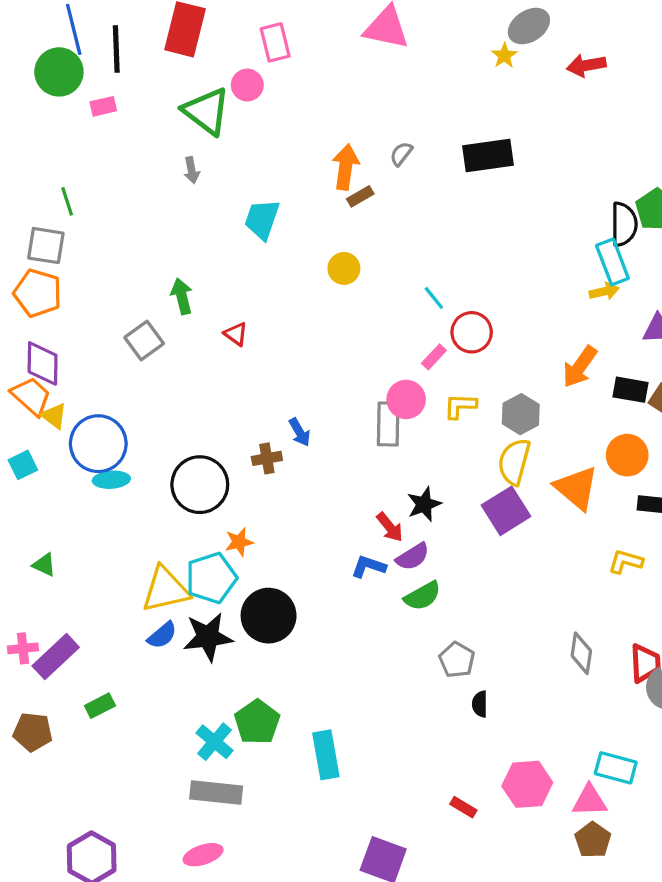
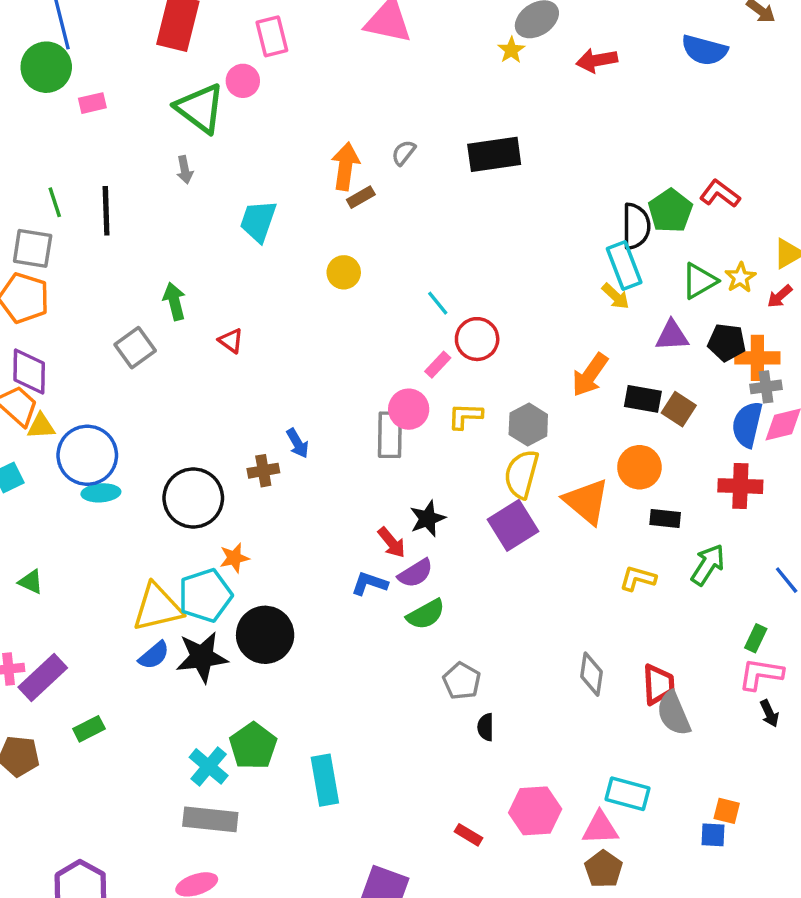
black line: (116, 49) -> (106, 211), moved
yellow arrow: (604, 291) -> (616, 296), turned 56
yellow triangle: (54, 416) -> (41, 426), turned -40

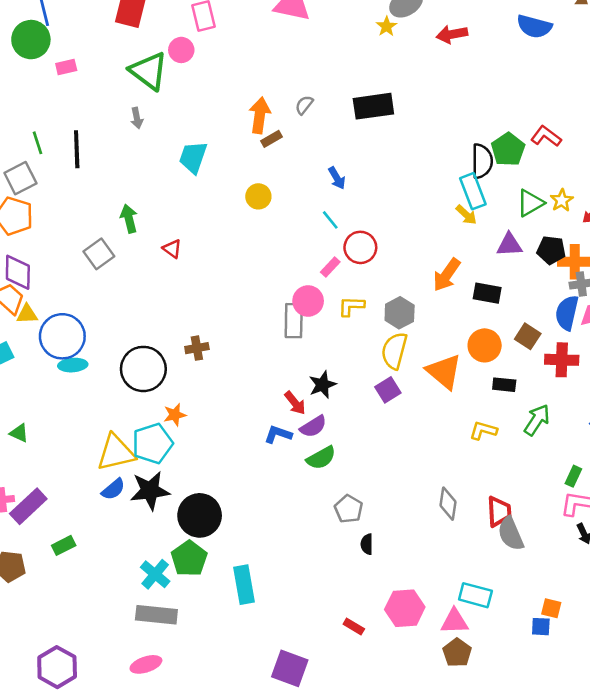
gray square: (33, 248) -> (20, 178), turned -36
brown square: (679, 409) -> (528, 336), moved
blue arrow: (298, 443) -> (337, 178), moved
purple square: (513, 525) -> (388, 390), size x0.7
black circle: (265, 635) -> (200, 515), moved

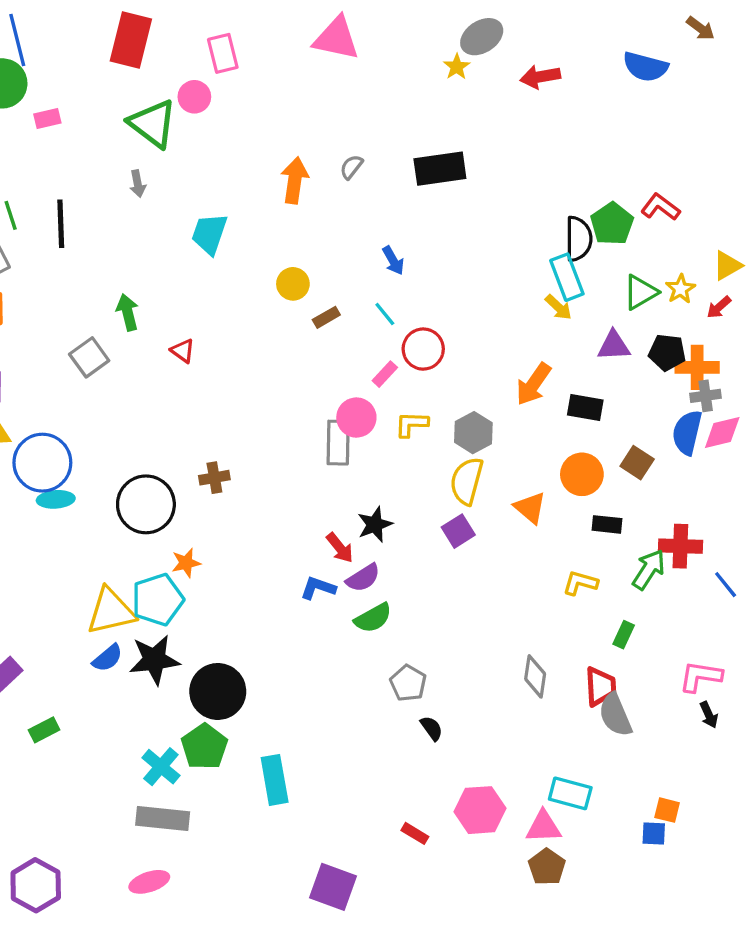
brown rectangle: (271, 139) -> (326, 317), moved
red cross: (562, 360) -> (680, 546), moved
orange triangle: (444, 372) -> (530, 508), size x0.7
green rectangle: (573, 476) -> (624, 635), moved
black semicircle: (367, 544) -> (432, 728), turned 144

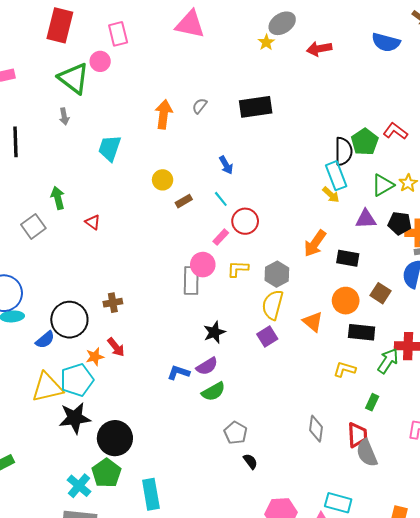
black rectangle: (607, 524) -> (362, 332), size x1.4
red arrow: (340, 548) -> (116, 347), moved
blue semicircle: (108, 658) -> (45, 340), moved

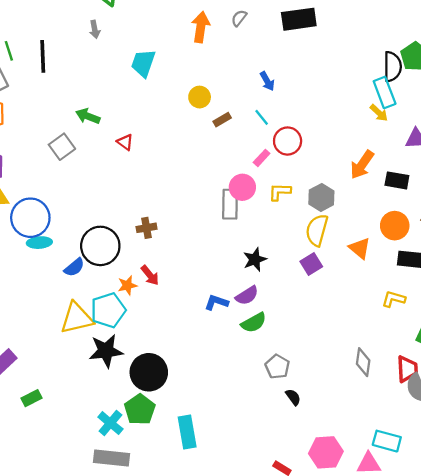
green arrow: (58, 198) -> (88, 116), turned -55

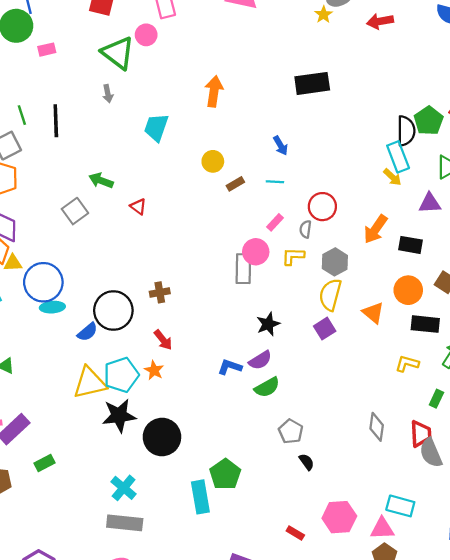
gray semicircle: (239, 18) -> (305, 229), moved, turned -30
cyan line: (262, 117) -> (275, 182), turned -48
red circle: (288, 141) -> (322, 207), moved
orange star: (127, 285) -> (154, 370), moved, turned -30
green pentagon: (140, 409) -> (225, 474), moved

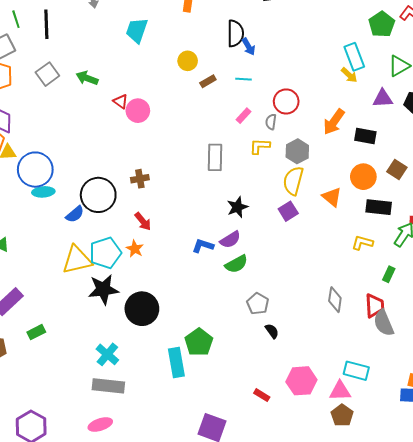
black semicircle: (406, 131) -> (235, 33), moved
gray square: (75, 211) -> (47, 74), moved
pink circle: (256, 252) -> (138, 111), moved

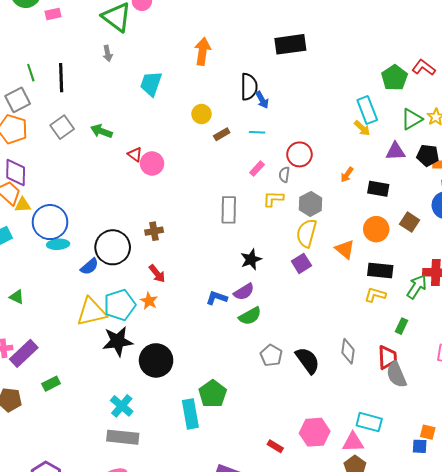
orange arrow: (334, 122) -> (347, 175), size x0.6
black rectangle: (379, 207) -> (380, 271), moved
black semicircle: (272, 331) -> (308, 360), moved, size x1.8

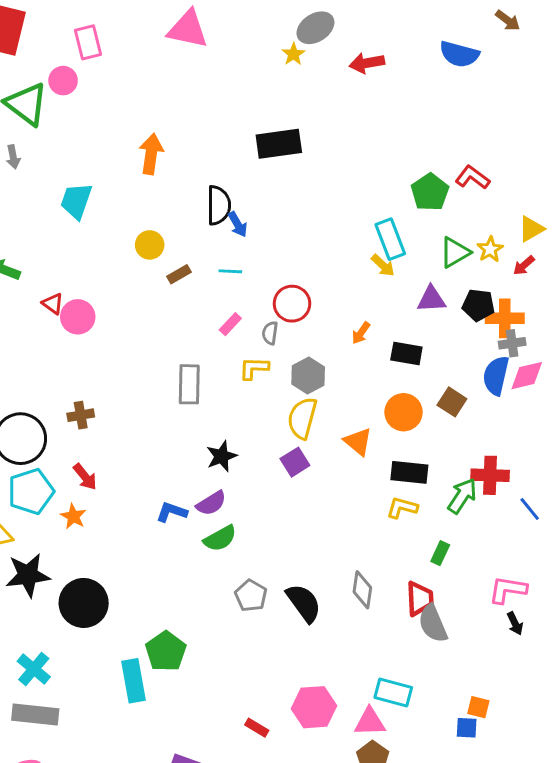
cyan pentagon: (120, 305) -> (31, 491), moved

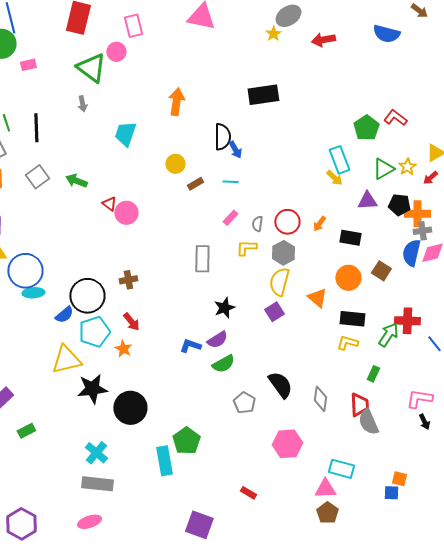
red circle: (292, 304) -> (287, 222), moved
black semicircle: (304, 603) -> (280, 385), moved
pink hexagon: (314, 707) -> (287, 444), moved

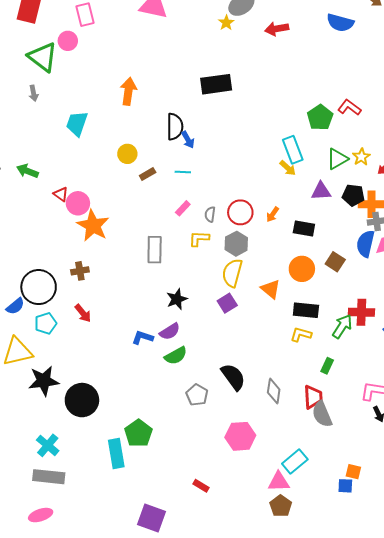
cyan pentagon: (94, 332) -> (46, 323), size x0.7
orange star: (123, 349) -> (93, 225), moved, size x1.8
cyan rectangle: (341, 469) -> (295, 462), turned -55

